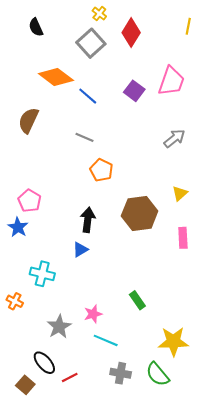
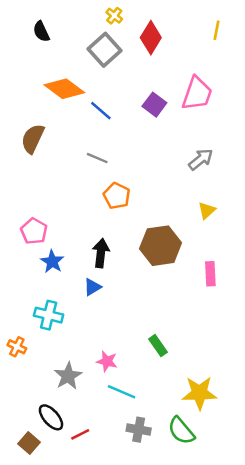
yellow triangle: (180, 193) -> (207, 210), moved
blue star: (18, 227) -> (52, 262), moved
pink star: (93, 314) -> (107, 361), turned 30

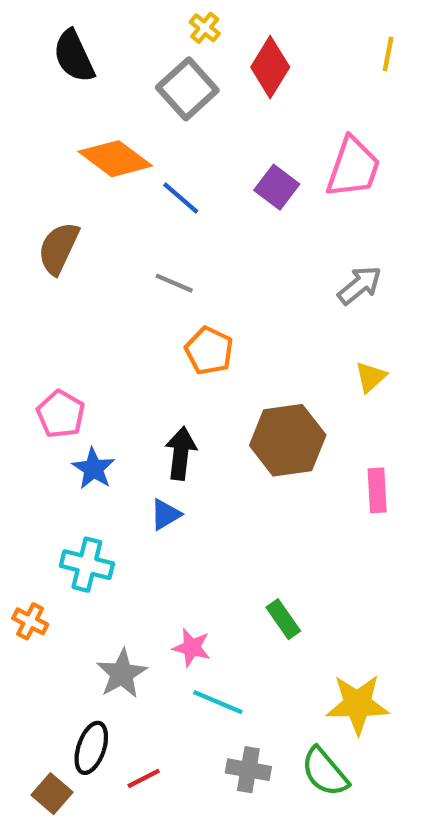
black semicircle: (41, 32) -> (74, 56), size x1.4
black ellipse: (51, 417) -> (91, 748), turned 60

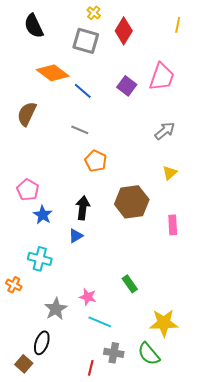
gray square: (187, 89) -> (86, 41), turned -32
red line: (144, 778) -> (91, 368), moved, turned -49

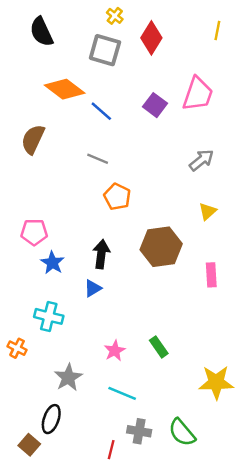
pink pentagon: (28, 190) -> (34, 232), turned -30
pink star: (88, 297) -> (115, 351), moved, turned 30
yellow star: (164, 323) -> (216, 382), moved

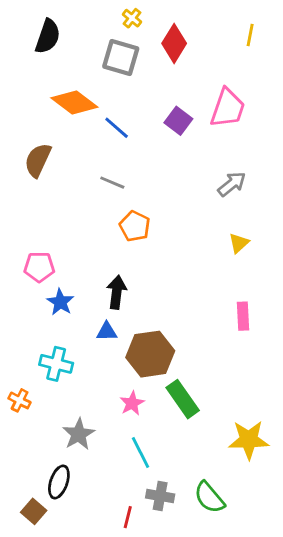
black semicircle: (41, 32) -> (48, 36), turned -136
brown hexagon: (161, 247) -> (150, 354), moved
blue triangle: (93, 288) -> (107, 332), turned 30
green rectangle: (159, 347) -> (183, 399), size x1.5
cyan line: (122, 393) -> (140, 452), turned 40

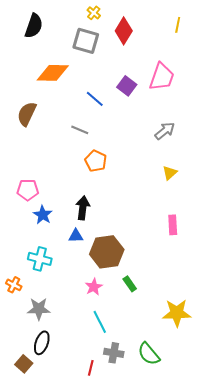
orange diamond: (74, 102) -> (53, 73), turned -36
blue line: (117, 128) -> (95, 99), moved
green rectangle: (183, 399) -> (130, 284), size x0.6
gray star: (79, 434) -> (39, 309), moved, turned 30

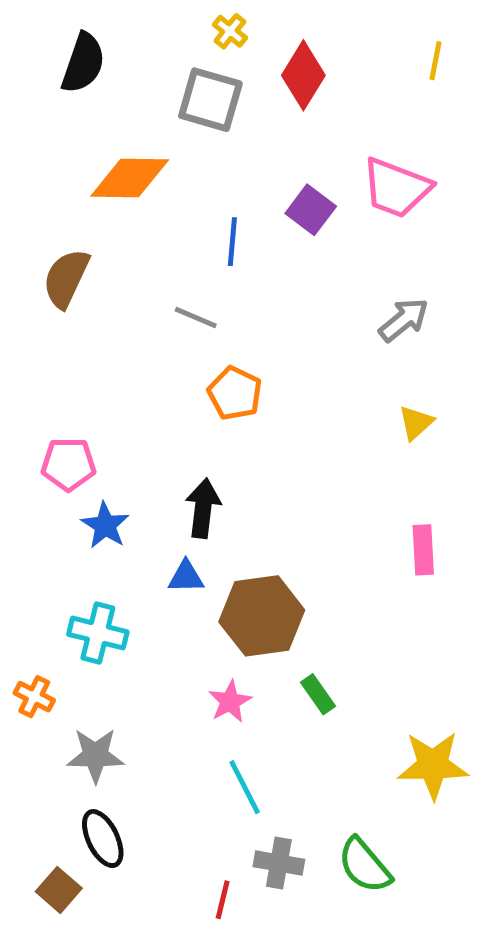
pink trapezoid: (162, 77) -> (396, 188), turned 92
blue line: (95, 99) -> (232, 242), turned 54
black ellipse: (42, 343) -> (103, 839), turned -45

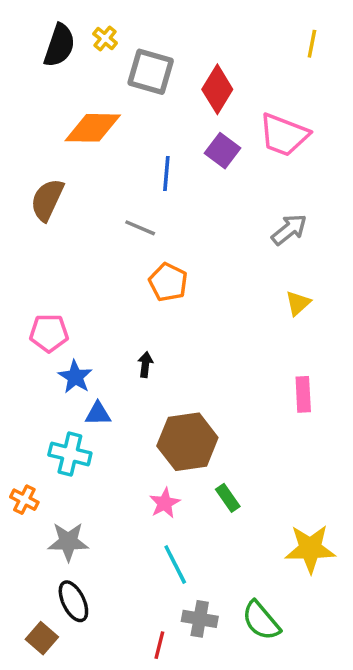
yellow cross: (230, 31) -> (105, 38), moved
red diamond: (303, 75) -> (217, 89), moved
black arrow: (203, 508) -> (145, 365), size x0.6
blue triangle: (186, 577) -> (98, 414), moved

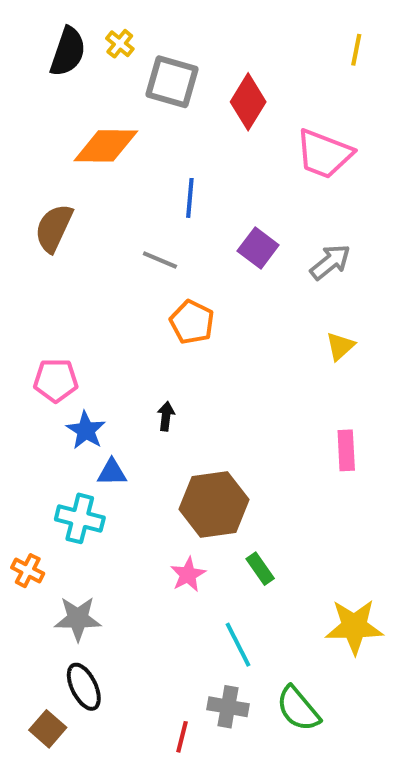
purple square: (223, 151) -> (258, 248), moved
cyan line: (175, 564) -> (238, 645), moved

